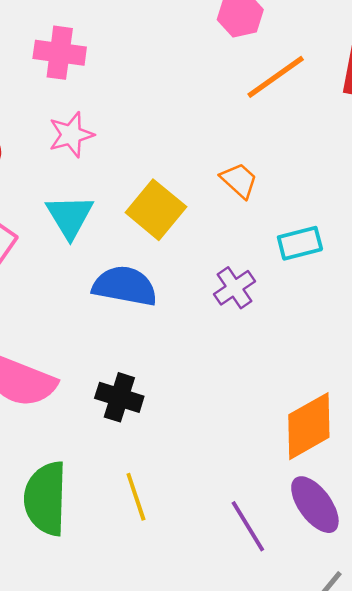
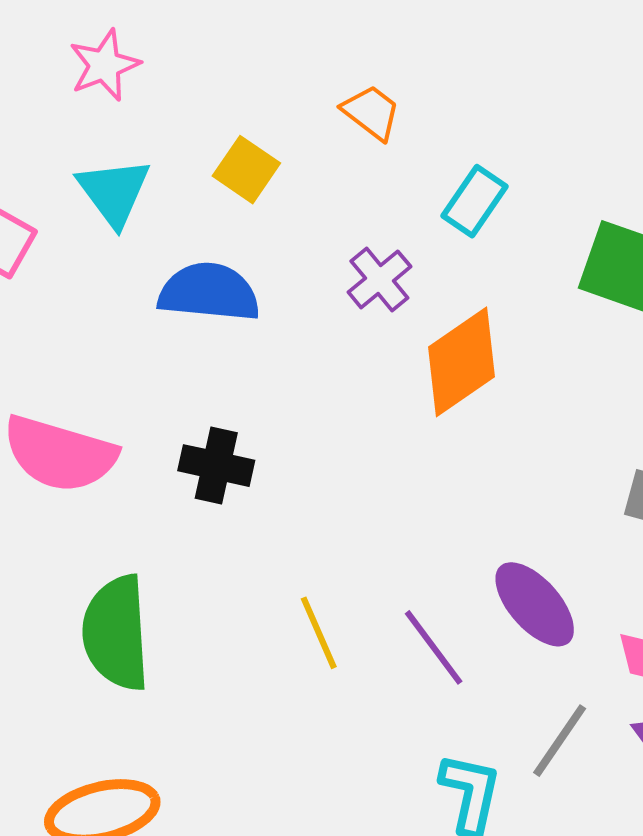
yellow square: (156, 210) -> (246, 170), size x0.7
cyan rectangle: (300, 243) -> (474, 201), turned -36
orange diamond: (309, 426) -> (462, 362), moved
yellow line: (136, 497) -> (319, 633), moved

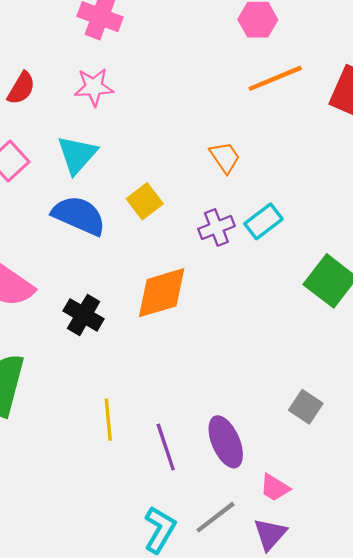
yellow square: (246, 170) -> (145, 201), moved
purple cross: (379, 279) -> (216, 227), moved
blue semicircle: (209, 292) -> (79, 215), moved
orange diamond: (462, 362) -> (162, 293), moved

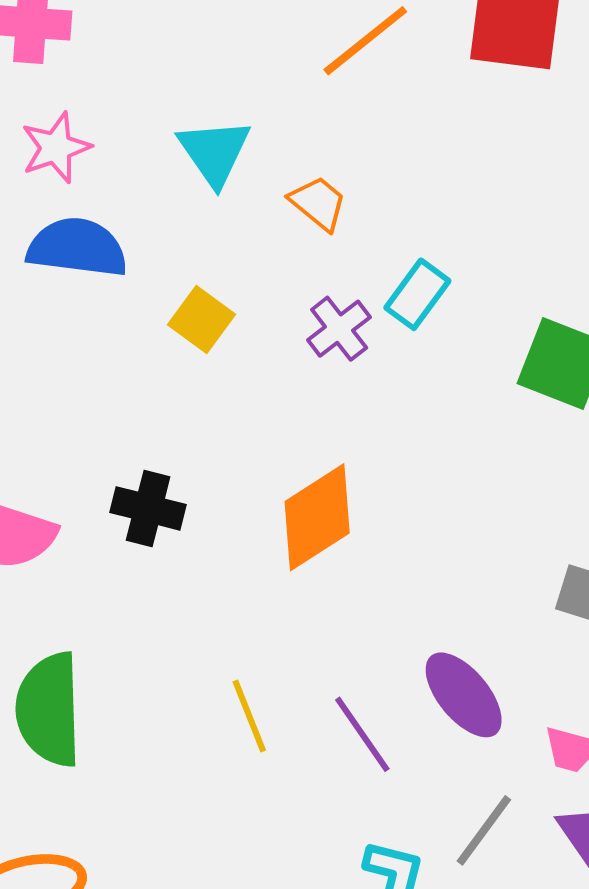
cyan triangle: (77, 155) -> (214, 152), moved
blue semicircle: (79, 215) -> (77, 247), moved
orange diamond: (162, 293) -> (317, 517), moved
black cross: (84, 315) -> (148, 508), moved

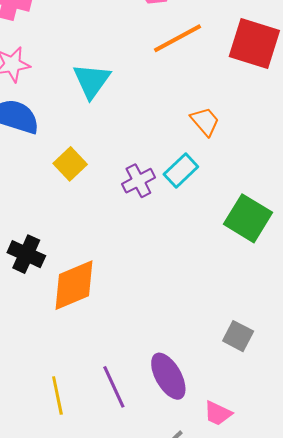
orange trapezoid: (318, 203) -> (205, 121), moved
orange diamond: (317, 517) -> (74, 285), moved
yellow line: (249, 716) -> (57, 396), moved

